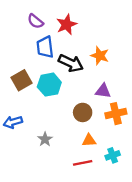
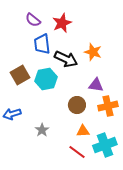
cyan cross: (113, 155) -> (105, 145), size x1.6
red line: (83, 163) -> (77, 152), turned 48

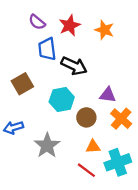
orange star: (93, 52) -> (104, 30), moved
cyan hexagon: (46, 79) -> (62, 99), moved
orange cross: (108, 106) -> (121, 119), turned -36
gray star: (42, 130) -> (47, 145), size x1.6

